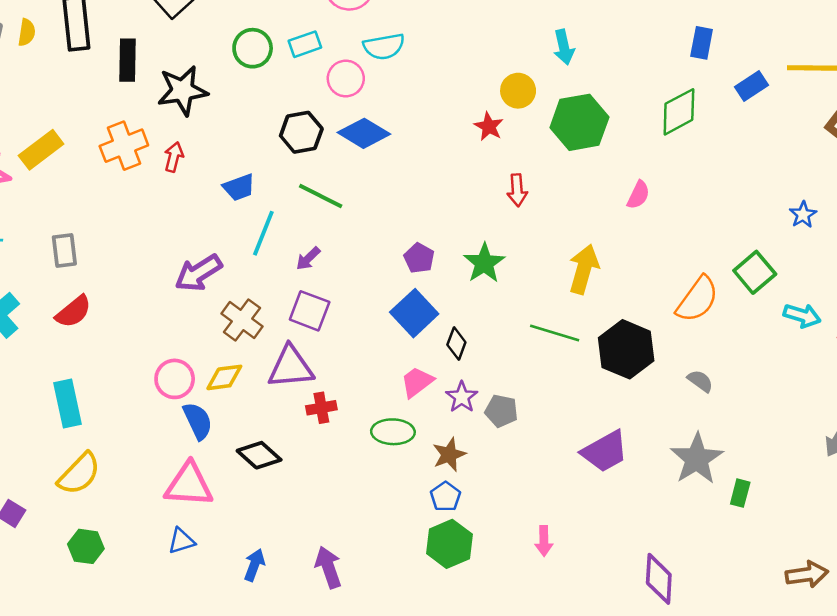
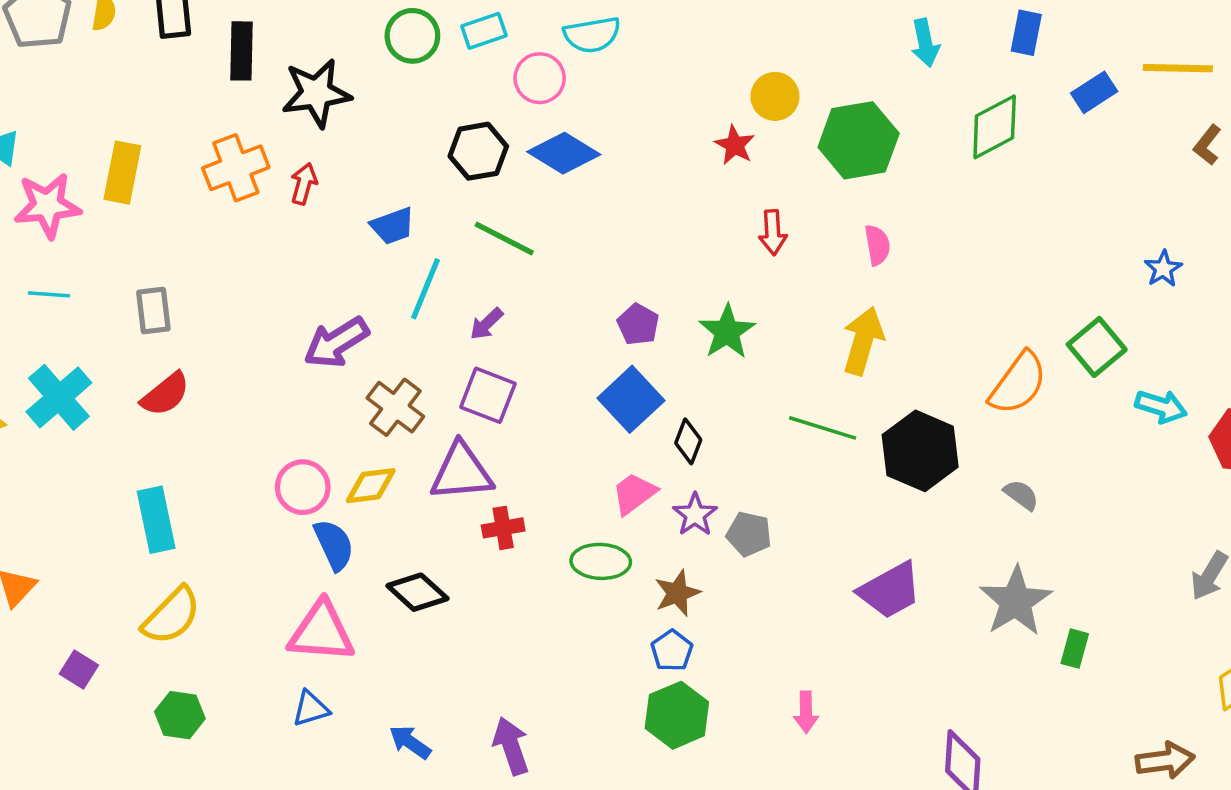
cyan arrow: (564, 47) -> (925, 43), moved
yellow rectangle: (41, 150) -> (122, 173), turned -42
pink semicircle: (638, 195) -> (877, 245), moved, turned -36
blue arrow: (254, 565) -> (410, 742), turned -76

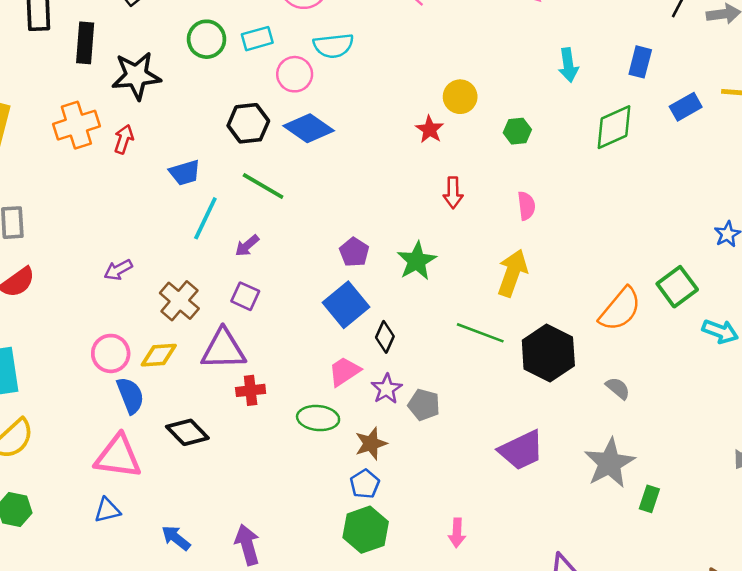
green hexagon: (859, 140) -> (517, 131), size x0.5
purple arrow: (336, 343) -> (118, 270), moved, size x0.6
purple square: (488, 395) -> (245, 296), size x0.7

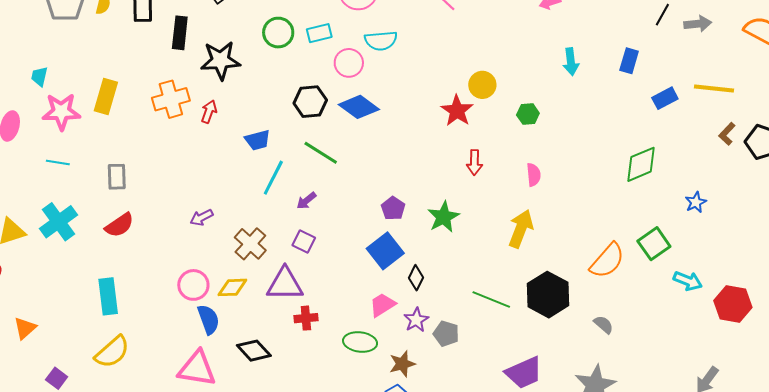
green diamond: (614, 127) -> (641, 164), moved
red star: (430, 129) -> (457, 111), size x1.4
green line: (480, 333) -> (491, 300), moved

